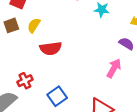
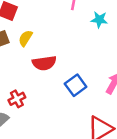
blue square: (57, 96) -> (76, 85), moved

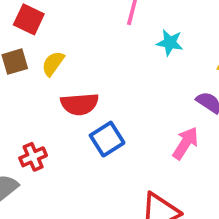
blue square: (76, 85) -> (107, 139), moved

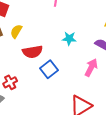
cyan star: (170, 43) -> (69, 38), moved

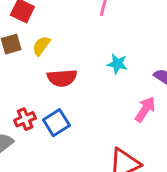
blue square: (49, 69) -> (56, 123), moved

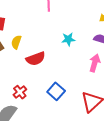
blue square: (56, 123) -> (56, 91), moved

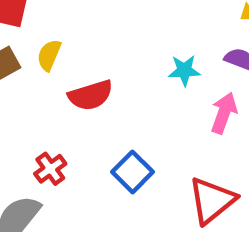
cyan star: (68, 39) -> (184, 70), moved

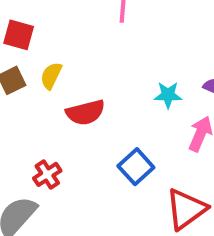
blue square: (132, 172) -> (136, 167), moved

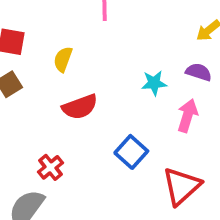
yellow semicircle: (51, 76) -> (63, 59), moved

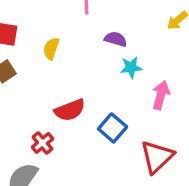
purple semicircle: (199, 72) -> (116, 39), moved
red semicircle: (80, 107) -> (70, 110), moved

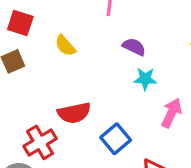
yellow semicircle: (51, 49) -> (65, 46), turned -70
red cross: (42, 143) -> (40, 142), size x1.4

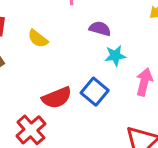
blue square: (116, 139) -> (95, 92), moved

